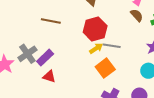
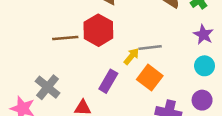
red hexagon: (95, 29) -> (98, 30), moved
purple rectangle: (45, 58) -> (108, 81), moved

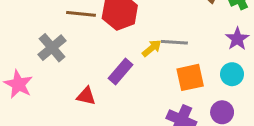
orange square: (150, 78) -> (190, 77), moved, turned 30
gray cross: (48, 87) -> (52, 48), moved

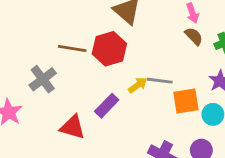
orange square: (190, 77) -> (186, 101), moved
red triangle: (86, 96) -> (73, 127), size x1.4

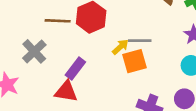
orange square: (186, 101) -> (134, 61), moved
purple rectangle: (107, 106) -> (75, 68), moved

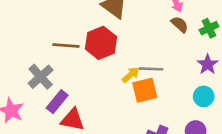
purple rectangle: (75, 68) -> (57, 102), moved

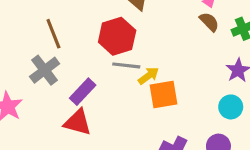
brown line: (66, 45) -> (53, 34), moved, turned 60
gray line: (151, 69) -> (126, 65), moved
purple rectangle: (57, 102) -> (83, 92), moved

